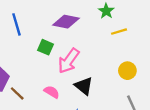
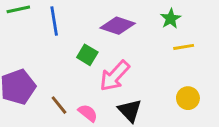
brown line: (17, 93) -> (59, 105), moved

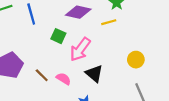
yellow line: (184, 47) -> (109, 22), moved

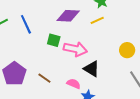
pink arrow: (80, 49) -> (75, 49), turned -105
pink semicircle: (64, 79) -> (74, 84), moved

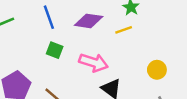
blue line: (26, 24) -> (49, 17), moved
green square: (54, 40) -> (55, 50), moved

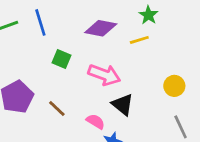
blue line: (49, 17) -> (40, 22), moved

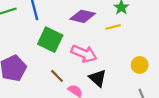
green square: (62, 59) -> (50, 40), size x1.6
brown line: (57, 108) -> (57, 76), moved

